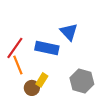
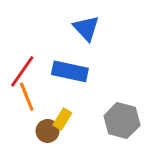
blue triangle: (69, 32) -> (86, 28), moved

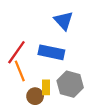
yellow rectangle: (62, 119) -> (46, 87), turned -32
gray hexagon: (122, 121) -> (70, 84), moved

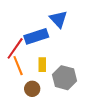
blue rectangle: (51, 52) -> (36, 36), moved, turned -30
yellow rectangle: (46, 87) -> (42, 65), moved

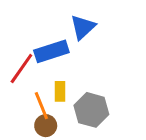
blue triangle: (58, 19) -> (83, 27), turned 30
orange line: (18, 66) -> (41, 106), moved

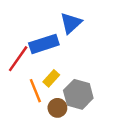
yellow rectangle: (60, 91) -> (51, 78), turned 42
brown circle: (46, 126) -> (57, 108), moved

